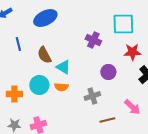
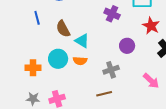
red star: (132, 52) -> (151, 26), turned 30
brown line: (107, 120) -> (104, 94), moved

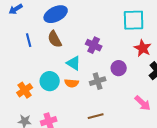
purple cross: (112, 14) -> (94, 45), moved
brown semicircle: (63, 29) -> (55, 39), moved
orange cross: (33, 68) -> (25, 90), turned -35
gray cross: (111, 70) -> (98, 81), moved

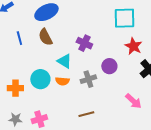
orange cross: (25, 90) -> (15, 88), turned 35

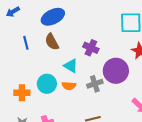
purple circle: (109, 66) -> (116, 71), size x1.6

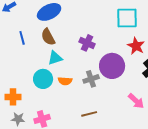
cyan triangle: (71, 66) -> (55, 58), moved, turned -49
orange cross: (22, 93) -> (13, 97), moved

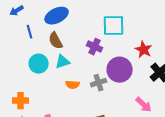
cyan square: (127, 18) -> (114, 26), moved
blue line: (22, 38) -> (30, 32), moved
cyan circle: (43, 79) -> (39, 64), moved

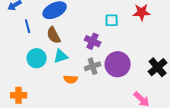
cyan square: (114, 26) -> (112, 20), size x0.6
red star: (144, 50) -> (142, 12), moved, turned -30
gray cross: (99, 83) -> (93, 66), moved

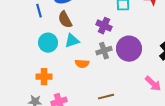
orange cross: (19, 95) -> (44, 77), moved

